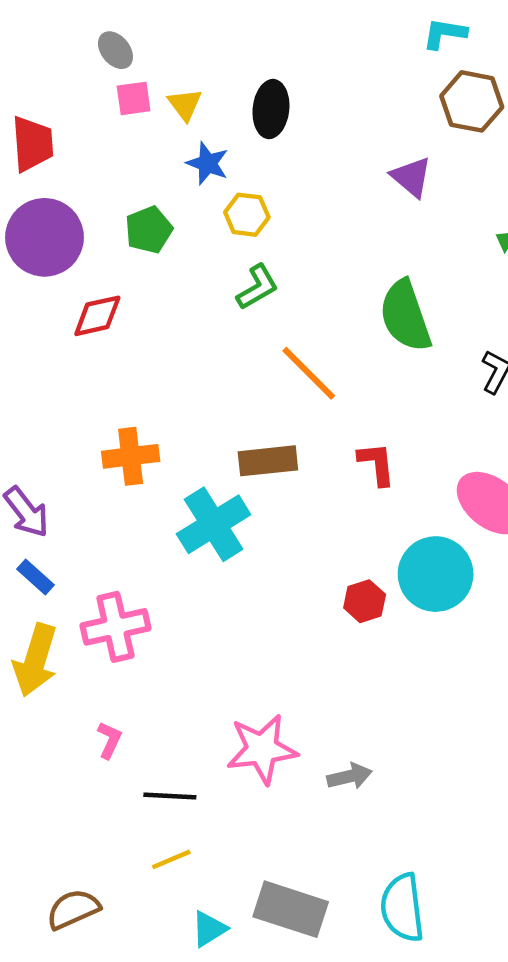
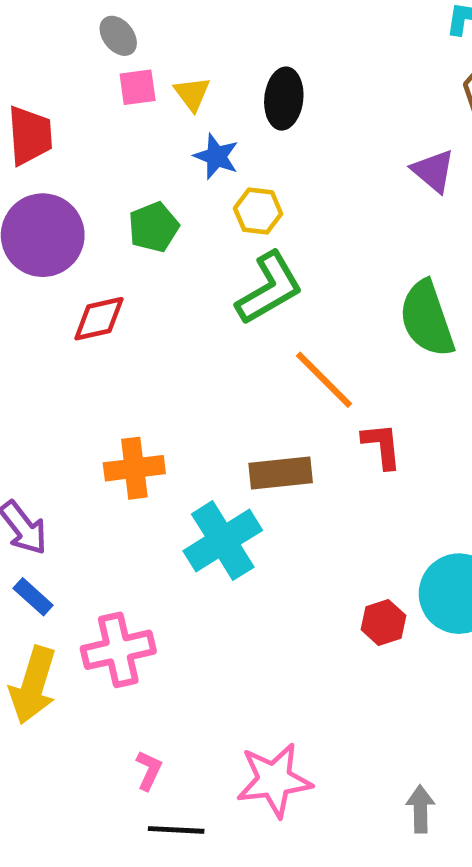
green L-shape: (257, 287) -> (269, 288), size x1.5
red L-shape: (377, 464) -> (382, 446), moved
pink L-shape: (109, 740) -> (149, 770), moved
gray arrow: (349, 776) -> (420, 809), moved, turned -78

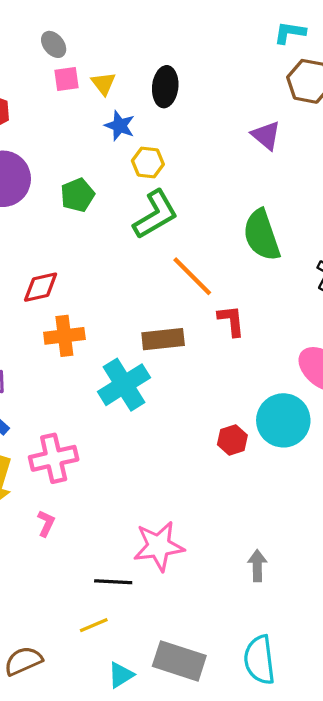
green pentagon: (154, 227) -> (77, 195), moved
red diamond: (99, 319) -> (41, 287), moved
pink L-shape: (149, 770) -> (46, 523), moved
black line: (176, 830) -> (113, 582), moved

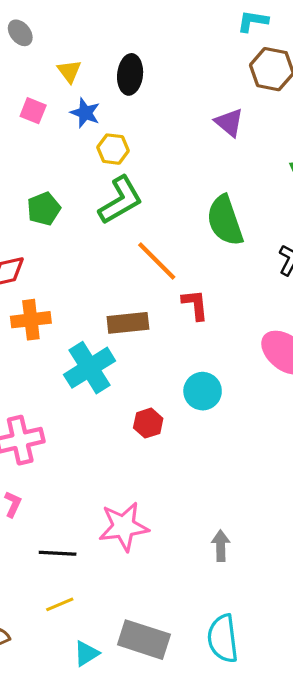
pink square: (67, 79) -> (33, 111), moved, turned 30
green pentagon: (77, 195) -> (44, 209), moved
cyan circle: (283, 420) -> (203, 391), moved, size x0.7
red hexagon: (232, 440) -> (148, 423), moved
black line: (113, 582) -> (58, 553), moved

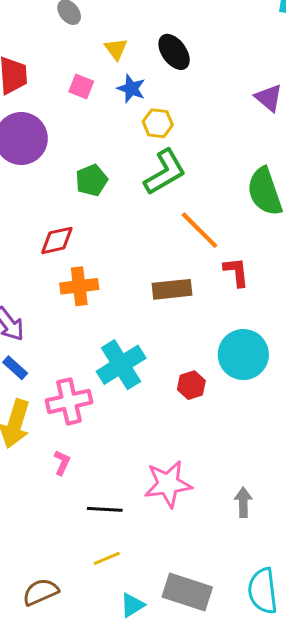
black ellipse: (130, 74) -> (174, 52), turned -42
cyan cross: (90, 368) -> (121, 365), moved
cyan circle: (203, 391) -> (243, 355), size x1.4
gray arrow: (221, 546) -> (243, 502), moved

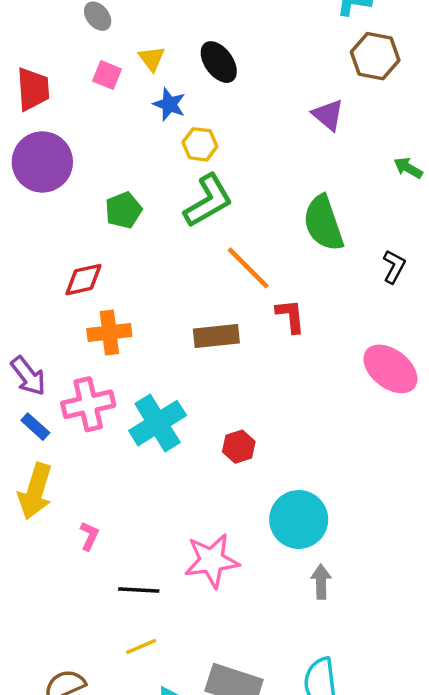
pink square: (81, 87) -> (107, 75), moved
cyan circle: (243, 355) -> (299, 519), moved
pink cross: (69, 401) -> (88, 404), moved
gray arrow: (243, 502) -> (321, 582), moved

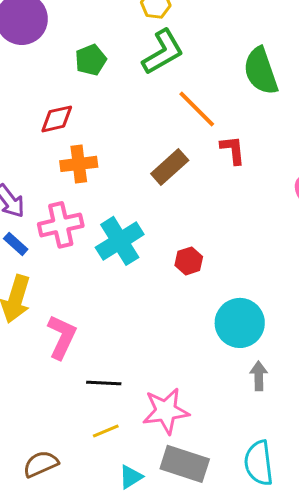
brown rectangle: (216, 336) -> (170, 167), turned -36
pink L-shape: (89, 536) -> (62, 337), size x1.8
pink star: (212, 561) -> (166, 411), moved

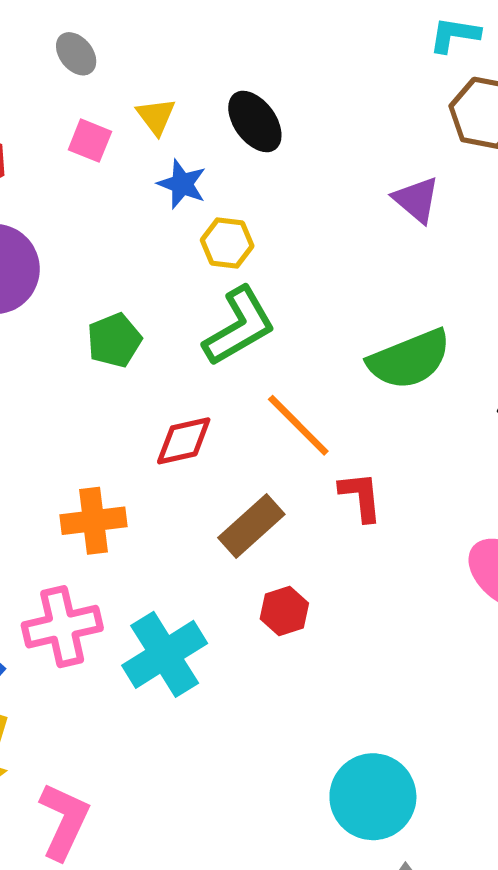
green semicircle: (261, 71) -> (409, 359), turned -93
red diamond: (57, 119) -> (184, 441), moved
red hexagon: (189, 261) -> (284, 611), moved

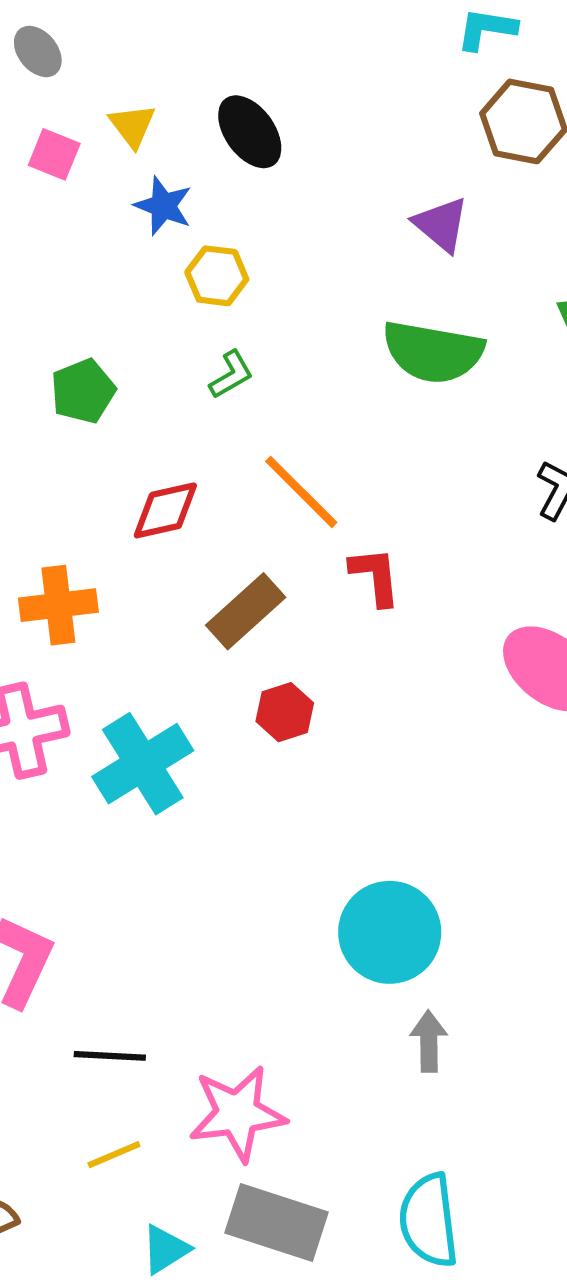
green L-shape: (239, 326) -> (231, 375), size x0.5
green semicircle: (409, 359) -> (433, 352), moved, turned 32

